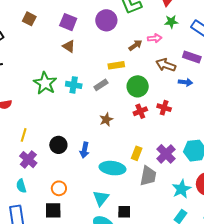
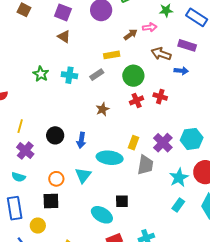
green star: (45, 83) -> (41, 74), size x0.7
cyan semicircle: (21, 186) -> (19, 177), turned -56
cyan triangle: (101, 198) -> (83, 175), moved

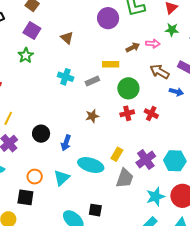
purple square: (63, 12) -> (32, 30), moved
green star: (41, 74) -> (26, 55), moved

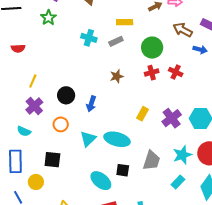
yellow rectangle: (111, 64) -> (125, 22), moved
cyan ellipse: (91, 165) -> (117, 139), moved
orange circle: (35, 177) -> (61, 124), moved
gray trapezoid: (125, 178) -> (151, 161), moved

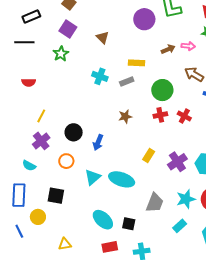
black square: (123, 170) -> (129, 224), moved

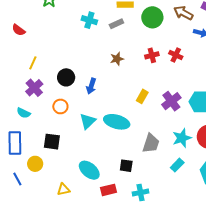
red semicircle: (29, 82) -> (19, 30), turned 40
green circle: (162, 90) -> (152, 17), moved
cyan ellipse: (103, 220) -> (89, 170), moved

